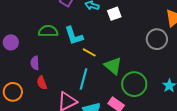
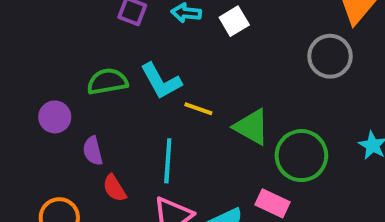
purple circle: (11, 42) -> (55, 117), moved
cyan line: (83, 79) -> (168, 161), moved

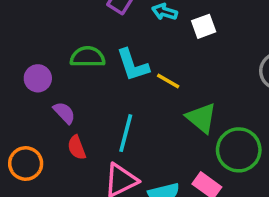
yellow line: (198, 109) -> (168, 81), moved
purple semicircle: (93, 151) -> (64, 113), turned 140

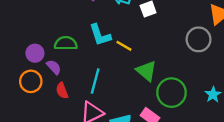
green semicircle: (88, 57) -> (66, 43), moved
purple circle: (38, 78) -> (35, 53), moved
orange circle: (26, 164) -> (31, 81), moved

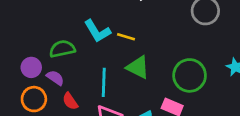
green triangle: (146, 71) -> (138, 67), moved

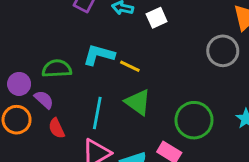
cyan L-shape: (97, 31) -> (99, 55), turned 128

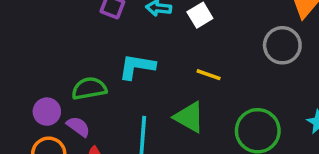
yellow line: (130, 66) -> (209, 75), moved

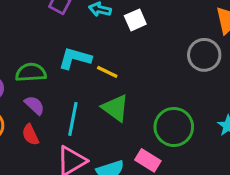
yellow line: (209, 75) -> (107, 72), moved
purple semicircle: (78, 127) -> (35, 105), moved

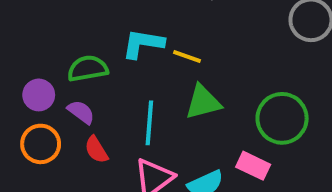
purple semicircle: (35, 105) -> (81, 112), moved
green triangle: (115, 108) -> (203, 102), turned -44

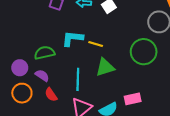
green circle: (282, 118) -> (144, 52), moved
pink rectangle: (253, 166) -> (133, 99), turned -35

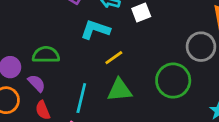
cyan L-shape: (73, 38) -> (95, 30), moved
yellow line: (96, 44) -> (114, 58), turned -64

